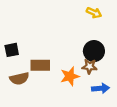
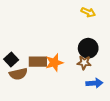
black square: (12, 50) -> (11, 60), moved, turned -32
orange star: (70, 76) -> (54, 63), moved

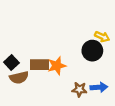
yellow arrow: (88, 12) -> (102, 37), moved
brown star: (84, 63) -> (79, 89), moved

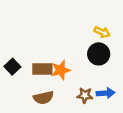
yellow arrow: (102, 37) -> (102, 32), moved
brown semicircle: (19, 78) -> (43, 98), moved

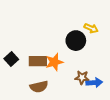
black circle: (99, 54) -> (76, 41), moved
brown star: (85, 95) -> (82, 77), moved

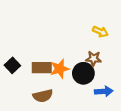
black circle: (76, 41) -> (83, 73), moved
brown star: (82, 77) -> (94, 59), moved

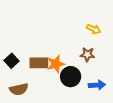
black circle: (83, 73) -> (71, 77), moved
brown semicircle: (43, 96) -> (19, 89), moved

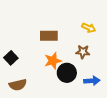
brown rectangle: (39, 63) -> (49, 36), moved

